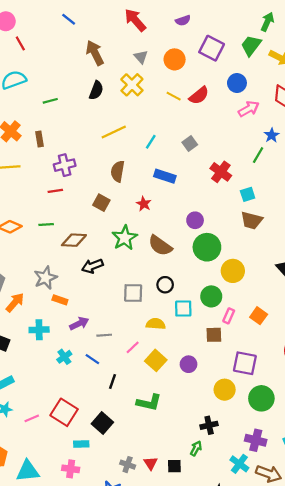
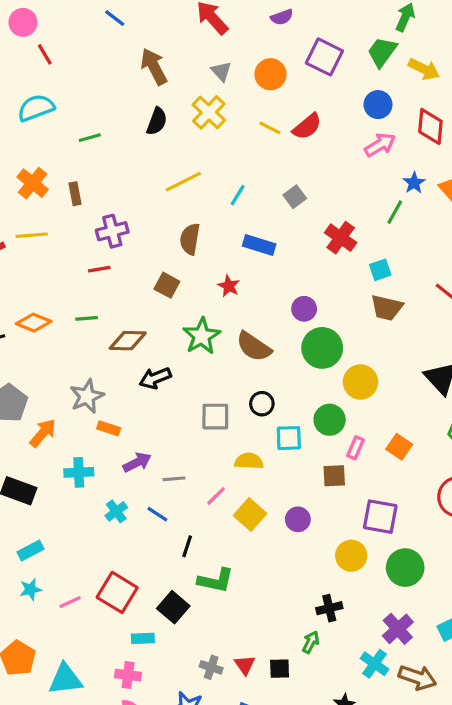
blue circle: (237, 83) -> (378, 105), moved
green L-shape: (149, 402) -> (216, 580), moved
purple cross: (256, 440) -> (398, 629), turned 35

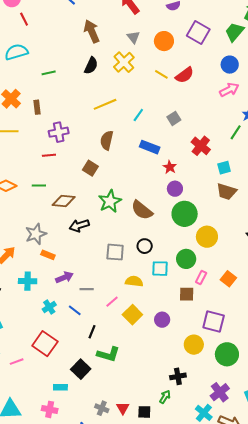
red star: (229, 286) -> (170, 167), moved
red square: (117, 592) -> (45, 344), moved

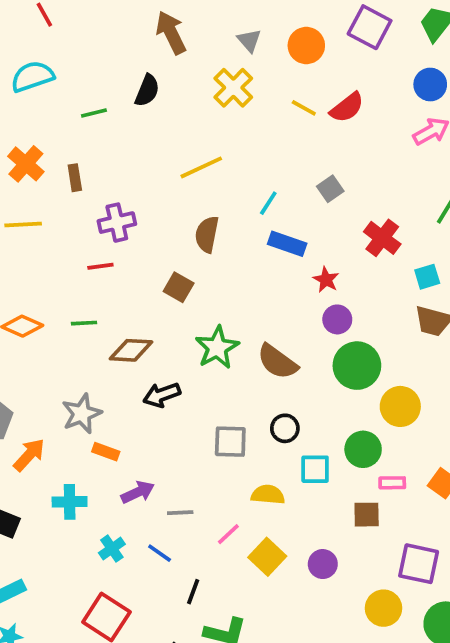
black semicircle: (91, 66) -> (147, 90), moved
cyan line: (138, 115) -> (268, 203), moved
pink rectangle: (201, 277) -> (392, 483), turned 64

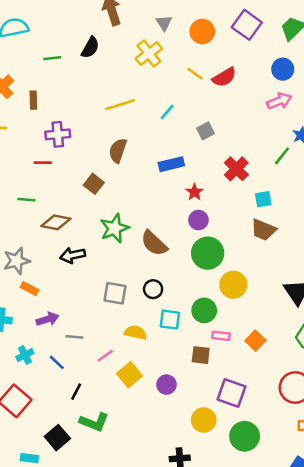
cyan line: (268, 203) -> (167, 112), moved
blue rectangle: (287, 244) -> (171, 164), turned -40

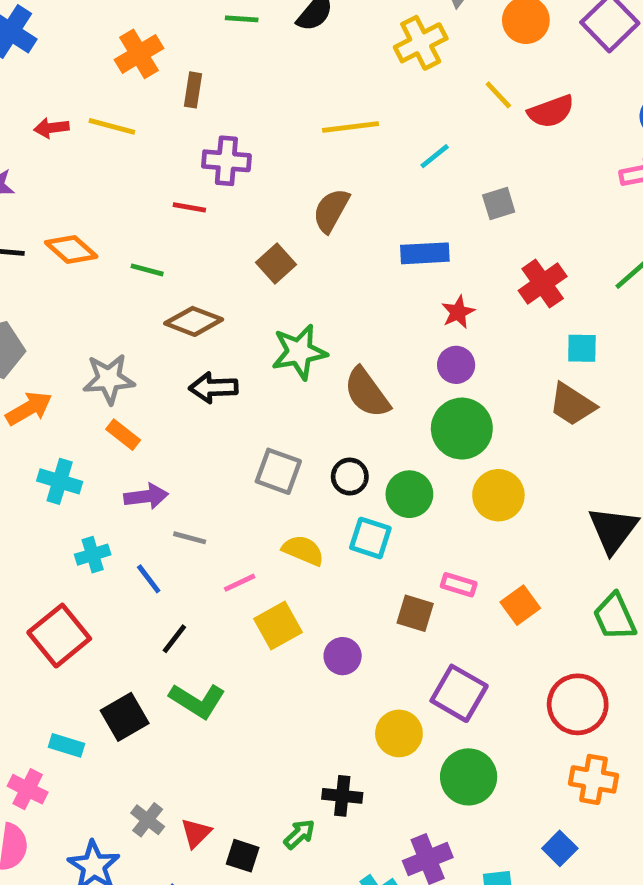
green circle: (204, 310) -> (409, 494), moved

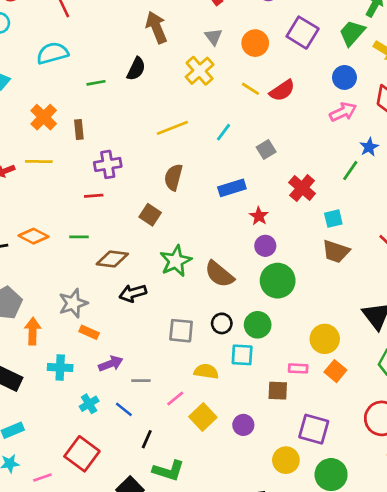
orange arrow: (29, 408) -> (33, 331), turned -44
yellow circle: (498, 495) -> (325, 339), moved

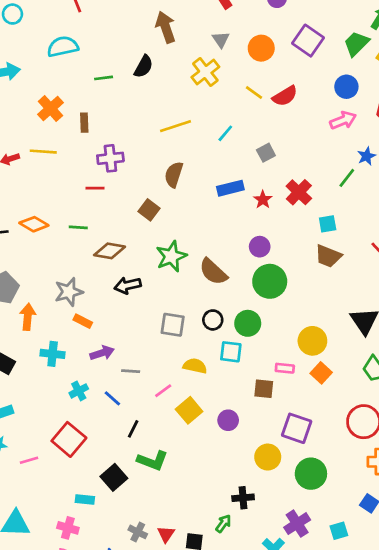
red star: (259, 216) -> (263, 200), moved

